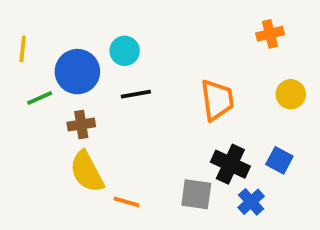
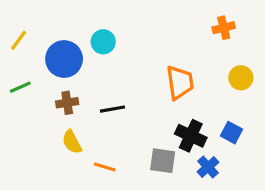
yellow line: (23, 49) -> (19, 40), turned 30
black line: (136, 94) -> (113, 109), moved
green line: (40, 98) -> (20, 87), moved
yellow semicircle: (87, 172) -> (72, 142), size x0.7

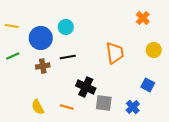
orange cross: (224, 28) -> (143, 18), turned -32
yellow line: (19, 40) -> (12, 26), turned 64
black line: (113, 109) -> (68, 57), moved
black cross: (191, 136) -> (86, 87), moved
yellow semicircle: (72, 142) -> (38, 107), moved

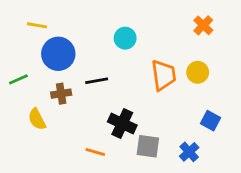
yellow line: (12, 26) -> (37, 25), moved
cyan circle: (66, 27) -> (125, 38), moved
yellow circle: (154, 50) -> (198, 72), moved
yellow semicircle: (38, 107) -> (37, 119), moved

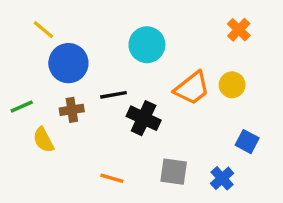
yellow line: (37, 25) -> (43, 30), turned 30
cyan circle: (125, 38) -> (147, 45), size x1.4
orange trapezoid: (164, 75) -> (192, 88), turned 60
green line: (18, 79) -> (22, 107), moved
black cross: (122, 123) -> (144, 118), moved

